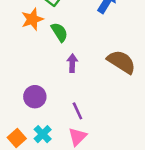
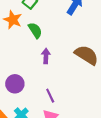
orange star: (32, 19) -> (13, 20), turned -30

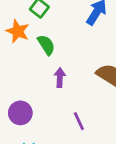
purple line: (50, 96) -> (79, 121), moved

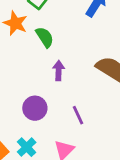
purple circle: (20, 113) -> (35, 108), moved

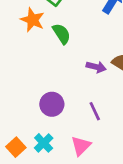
purple arrow: (59, 71) -> (96, 67), moved, turned 102

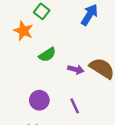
green semicircle: (62, 34) -> (47, 55), moved, turned 90

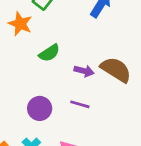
purple line: (75, 106) -> (80, 104), moved, turned -49

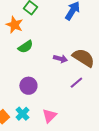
green semicircle: (49, 53) -> (25, 47), moved
purple line: (80, 104) -> (76, 83), moved, turned -56

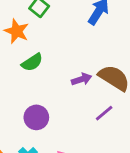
purple arrow: (60, 59) -> (82, 79), turned -32

